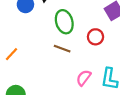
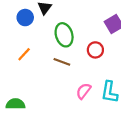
orange line: (11, 54) -> (24, 54), moved

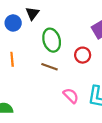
orange line: (24, 54) -> (12, 59), turned -48
pink semicircle: (84, 91) -> (71, 96), turned 98

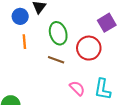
red circle: (83, 55) -> (89, 48), size x1.5
orange line: (12, 59) -> (24, 42), moved

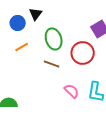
orange line: (24, 42) -> (22, 47), turned 64

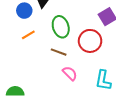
pink semicircle: (72, 91) -> (70, 73), moved

